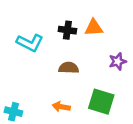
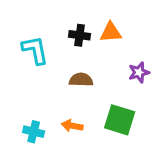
cyan L-shape: (30, 43) -> (35, 50), turned -128
cyan cross: (13, 112) -> (34, 132), moved

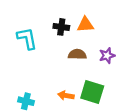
brown semicircle: (81, 80) -> (77, 54), moved
orange arrow: (72, 126) -> (66, 95), moved

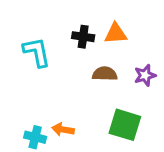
orange arrow: (66, 95) -> (63, 129), moved

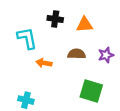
black cross: (83, 37) -> (55, 19), moved
orange arrow: (63, 129) -> (44, 63), moved

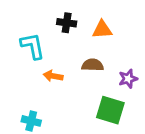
purple star: (106, 55) -> (128, 79), moved

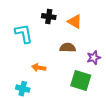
orange triangle: (102, 30) -> (75, 22), turned 35
orange arrow: (53, 76) -> (39, 68), moved

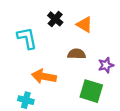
black cross: (49, 17) -> (55, 19), turned 32
orange arrow: (39, 68) -> (44, 76), size x1.5

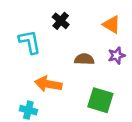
orange triangle: (84, 25) -> (112, 24), moved
purple star: (106, 65) -> (117, 56), moved

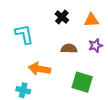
black cross: (61, 21) -> (62, 17), moved
orange triangle: (112, 24) -> (91, 20), turned -35

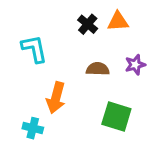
orange triangle: (91, 20) -> (118, 21), moved
orange arrow: (39, 69) -> (56, 98), turned -85

